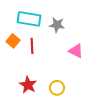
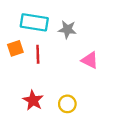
orange square: (13, 41) -> (15, 48), turned 32

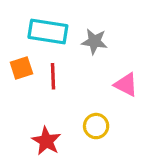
yellow circle: (67, 104) -> (96, 126), moved

